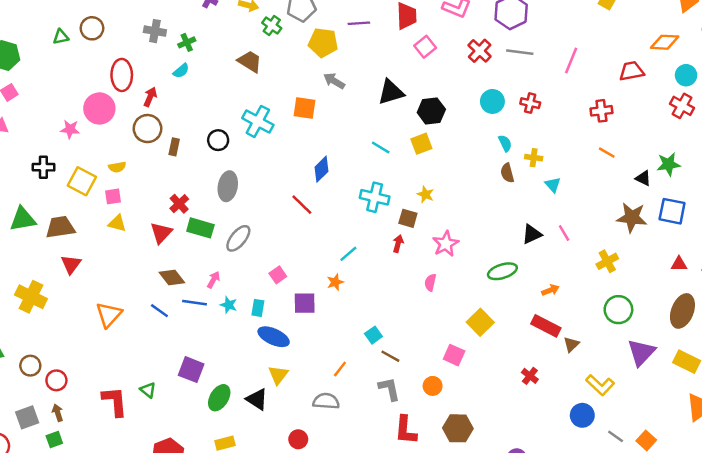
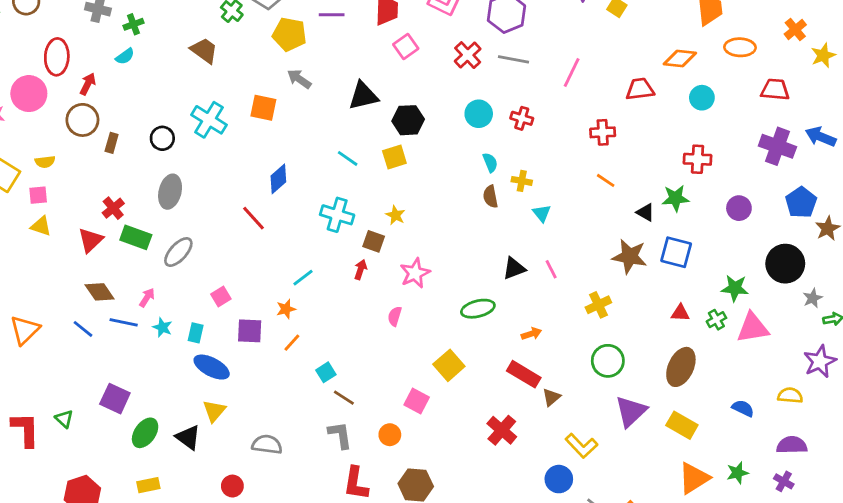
red cross: (682, 106) -> (698, 159), moved, turned -30
orange line: (340, 369) -> (292, 343), moved
red cross: (530, 376) -> (502, 430), size x1.5

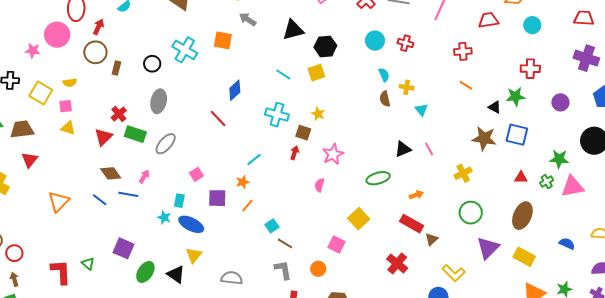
cyan star: (162, 327) -> (164, 217), moved

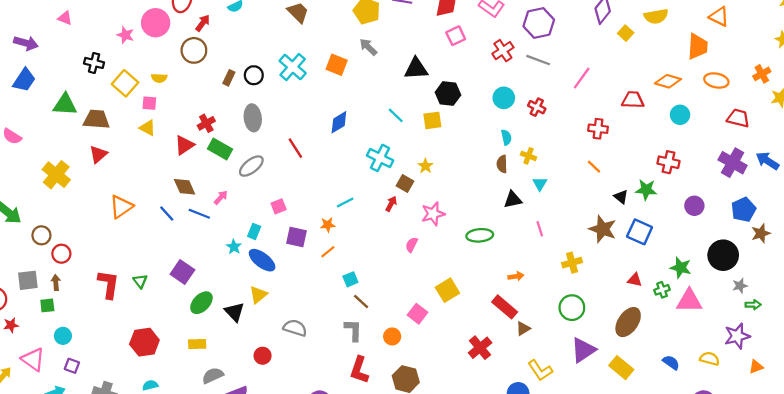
brown rectangle: (116, 68) -> (229, 78), moved
gray ellipse: (159, 101) -> (253, 118), turned -30
red line: (218, 118) -> (295, 148), moved
black triangle: (403, 149) -> (513, 200), moved
green ellipse: (378, 178) -> (480, 235), moved

